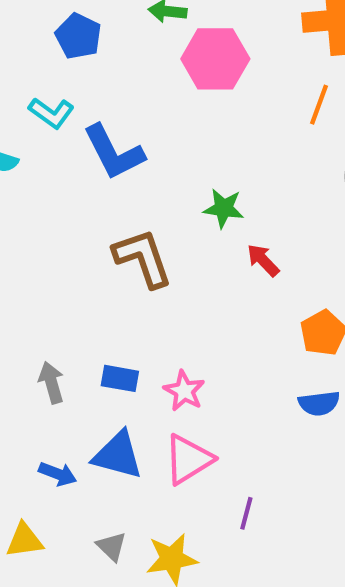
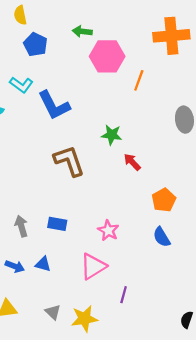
orange line: (319, 105) -> (139, 80), moved
pink star: (184, 391) -> (108, 230), moved
blue semicircle: (319, 403) -> (162, 237), turned 66
blue triangle: (118, 455) -> (43, 264), moved, size x0.6
blue arrow: (58, 474) -> (15, 266), moved

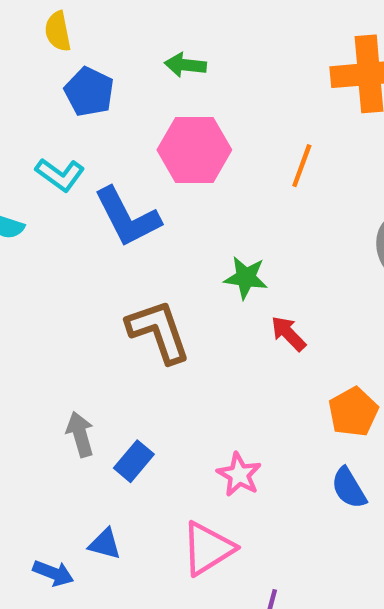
pink hexagon: (107, 56) -> (194, 150), moved
blue rectangle: (57, 224) -> (134, 461), turned -60
gray arrow: (21, 226) -> (80, 434), moved
blue arrow: (15, 266) -> (53, 573), moved

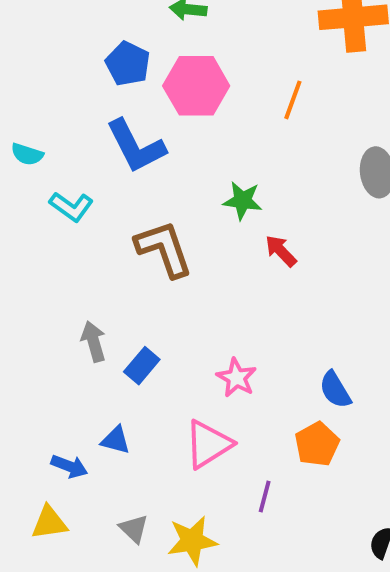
blue pentagon: (89, 92) -> (128, 64), moved
cyan L-shape: (60, 175) -> (71, 207), moved
orange pentagon: (353, 412) -> (317, 444), moved

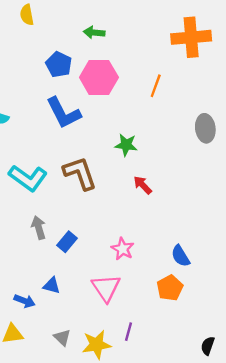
cyan L-shape: (71, 207) -> (28, 178), moved, size x1.5
red arrow: (281, 251) -> (143, 185), moved
pink triangle: (208, 444) -> (106, 288), turned -32
purple line: (265, 497) -> (128, 332), moved

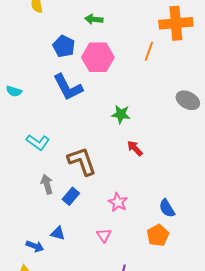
orange line: (156, 86) -> (149, 51), moved
gray ellipse: (205, 128) -> (188, 100), turned -55
brown L-shape: (80, 173) -> (82, 161), moved
cyan L-shape: (28, 178) -> (38, 142), size x0.7
pink triangle: (106, 288) -> (104, 235), size x0.6

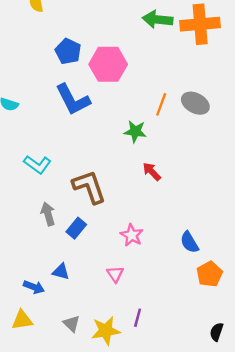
green arrow: (94, 19) -> (158, 19), moved, size x1.4
orange line: (149, 51) -> (161, 104), moved
gray ellipse: (188, 100) -> (195, 103), moved
orange pentagon: (158, 235) -> (209, 274), moved

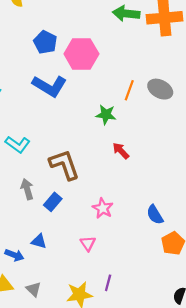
blue L-shape: (73, 100) -> (50, 86), turned -32
gray triangle: (72, 324) -> (34, 289), moved

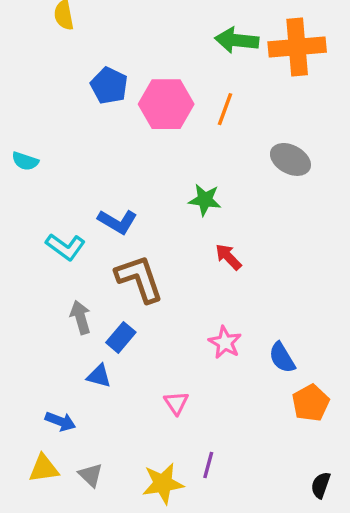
blue L-shape: (50, 86) -> (118, 222), moved, size x0.7
orange line: (129, 90) -> (225, 109), moved
pink star: (103, 208) -> (225, 342), moved
blue triangle: (39, 241) -> (99, 376), moved

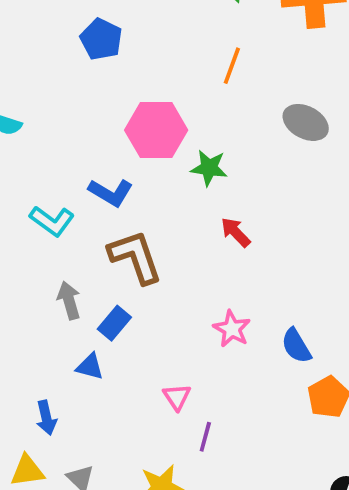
pink hexagon: (166, 104) -> (156, 130), moved
blue arrow: (60, 421) -> (46, 418), turned 56
purple line: (208, 465) -> (205, 437), moved

